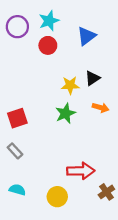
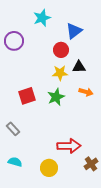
purple circle: (17, 27) -> (14, 41), moved
red circle: (48, 45) -> (61, 50), moved
black triangle: (92, 78) -> (79, 67), turned 32
red square: (17, 118) -> (27, 96), moved

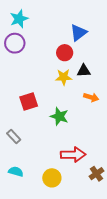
cyan star: (42, 18) -> (19, 19), moved
green star: (56, 97) -> (59, 116), moved, turned -30

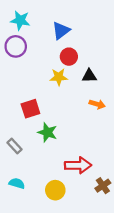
cyan star: (19, 19) -> (20, 20), turned 30
blue triangle: (78, 33) -> (61, 31), moved
yellow star: (64, 77) -> (59, 77), moved
green star: (59, 116) -> (47, 132), moved

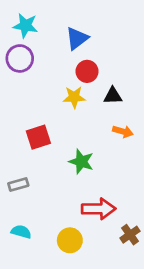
green star: (47, 132) -> (81, 162), moved
gray rectangle: (15, 146) -> (18, 184), turned -63

